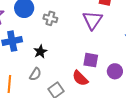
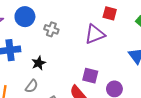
purple triangle: (92, 20) -> (95, 34), turned 30

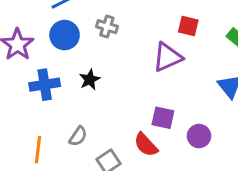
gray cross: (51, 29) -> (107, 27), moved
black star: (39, 63) -> (90, 80), moved

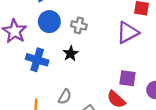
gray cross: (107, 27) -> (79, 25), moved
blue cross: (45, 85) -> (37, 60), turned 30

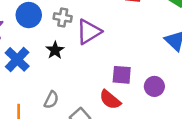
purple triangle: (128, 33) -> (89, 32), moved
blue cross: (37, 60) -> (17, 59), turned 30

